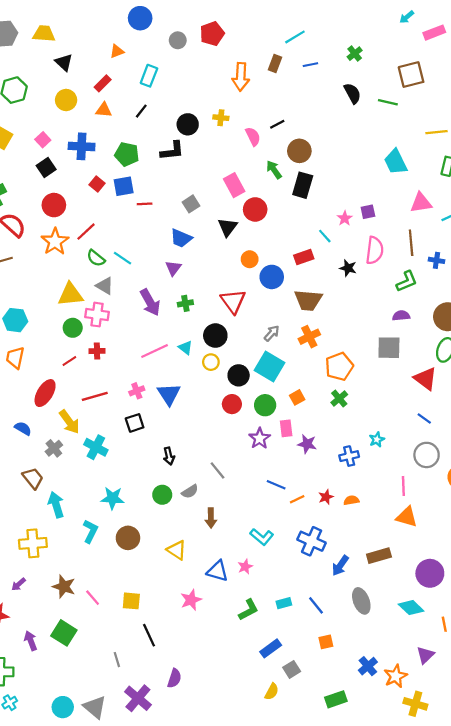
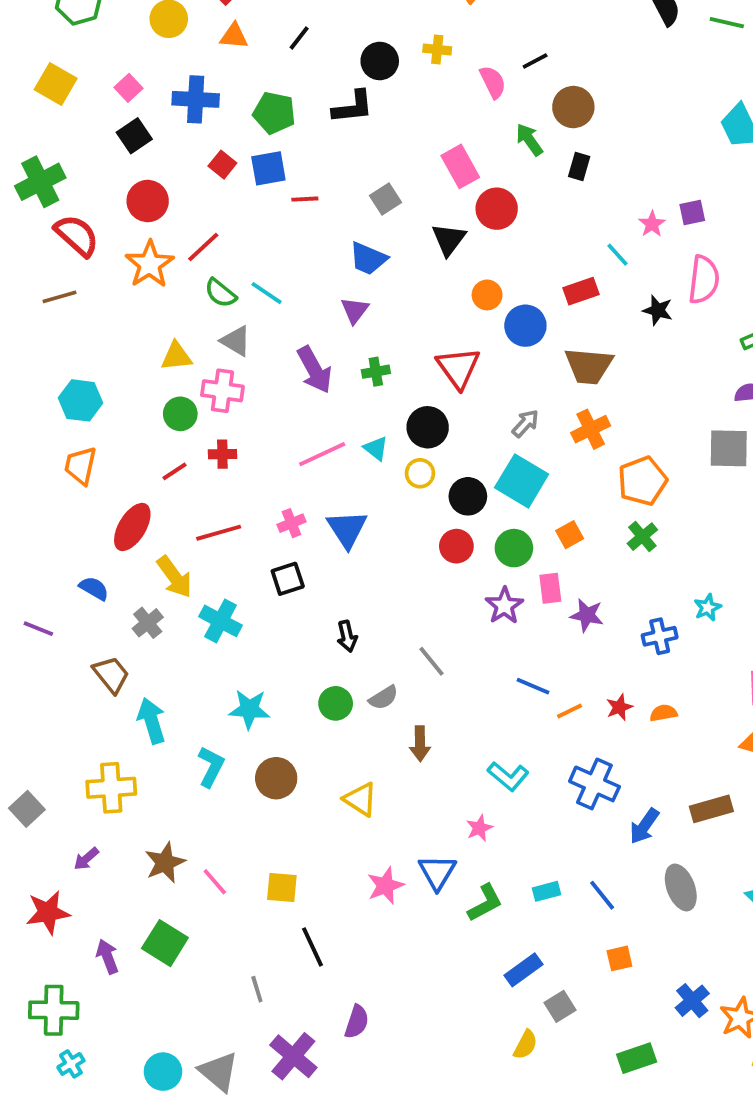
black rectangle: (303, 185) -> (579, 166), size x0.6
yellow triangle: (70, 295) -> (176, 356), size x0.7
blue triangle: (218, 571) -> (437, 872), moved, turned 45
brown star: (64, 587) -> (165, 863), turned 30

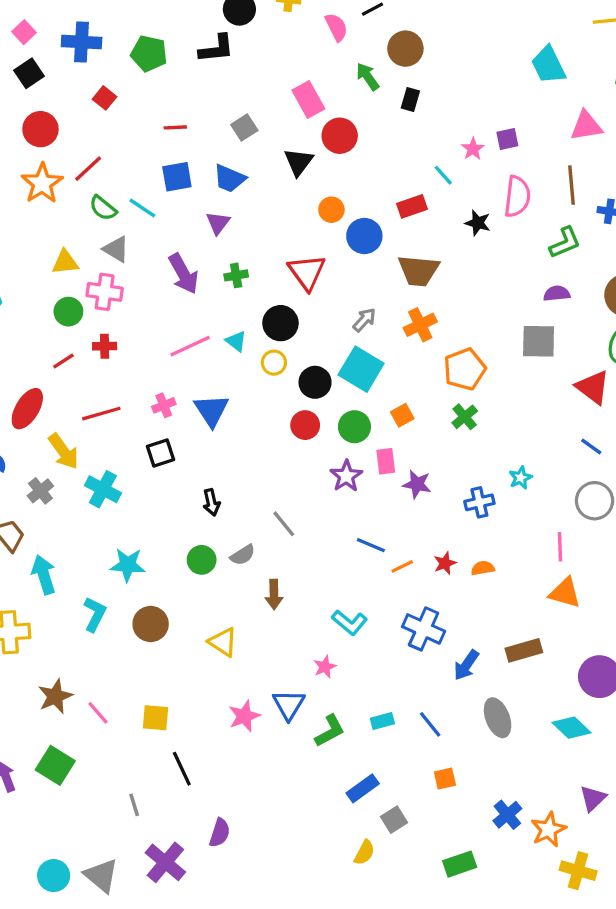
blue square: (268, 168) -> (177, 177), moved

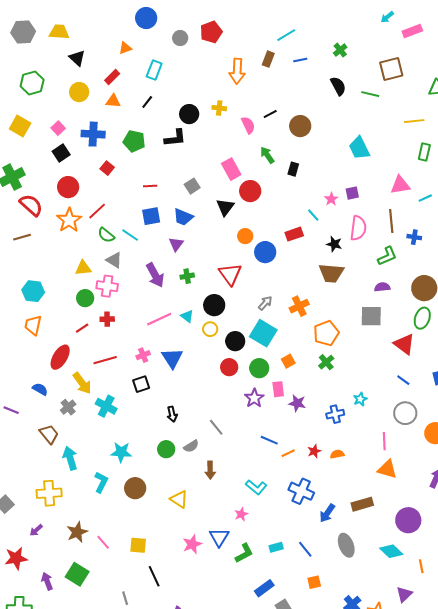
brown circle: (405, 49) -> (300, 126), moved
cyan trapezoid: (548, 65) -> (359, 148), moved
brown trapezoid: (419, 271) -> (331, 273), moved

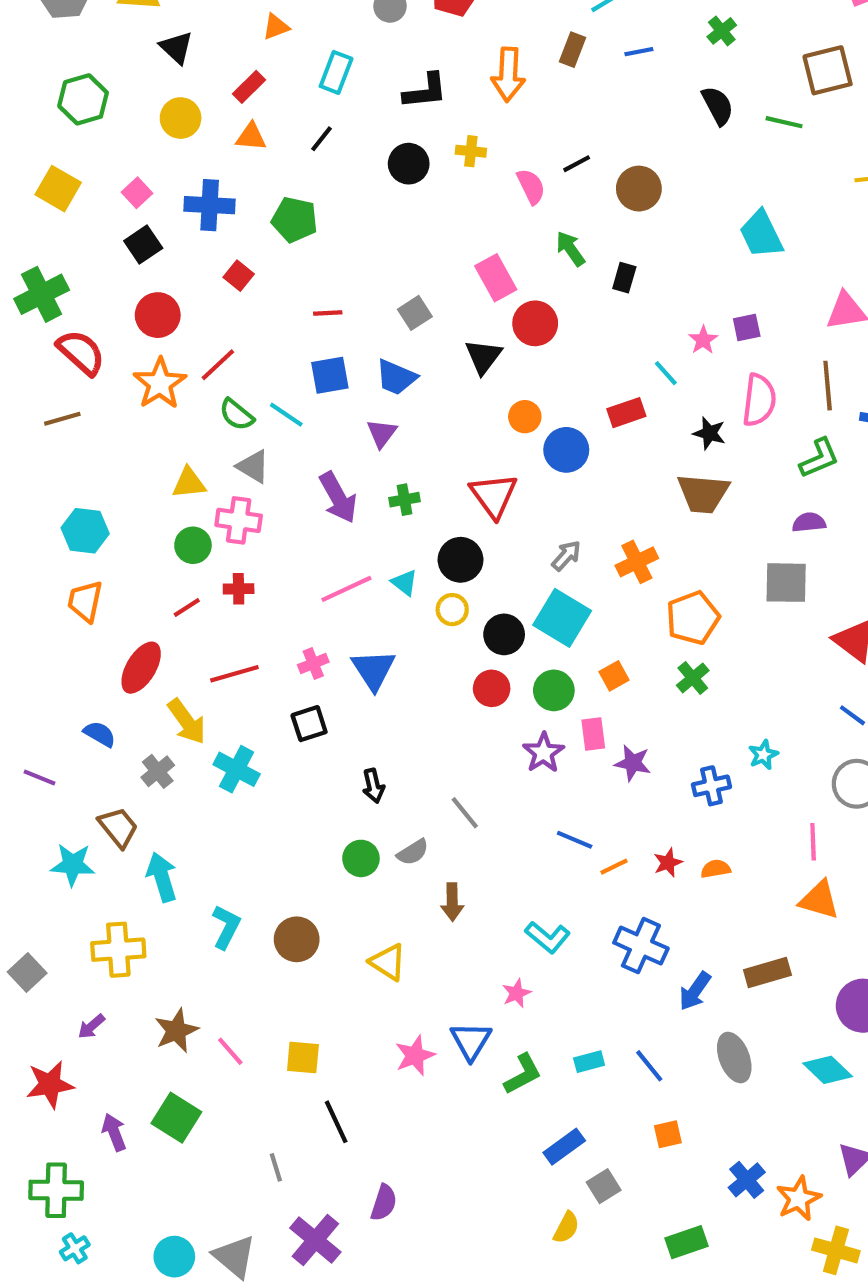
black L-shape: (175, 138) -> (425, 91), moved
cyan star: (121, 452) -> (73, 865), moved

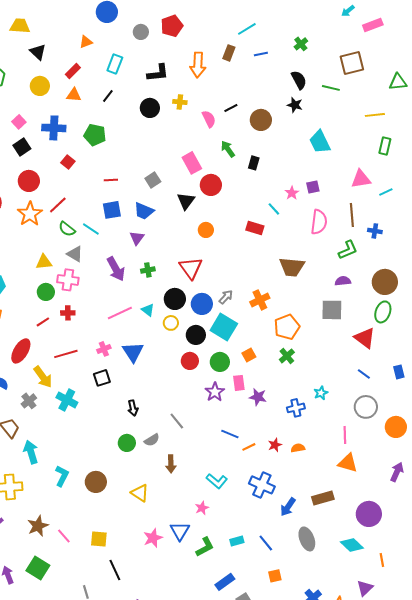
red rectangle: (626, 413) -> (255, 228), turned 36
black star: (709, 433) -> (295, 105), moved
blue circle: (566, 450) -> (202, 304), moved

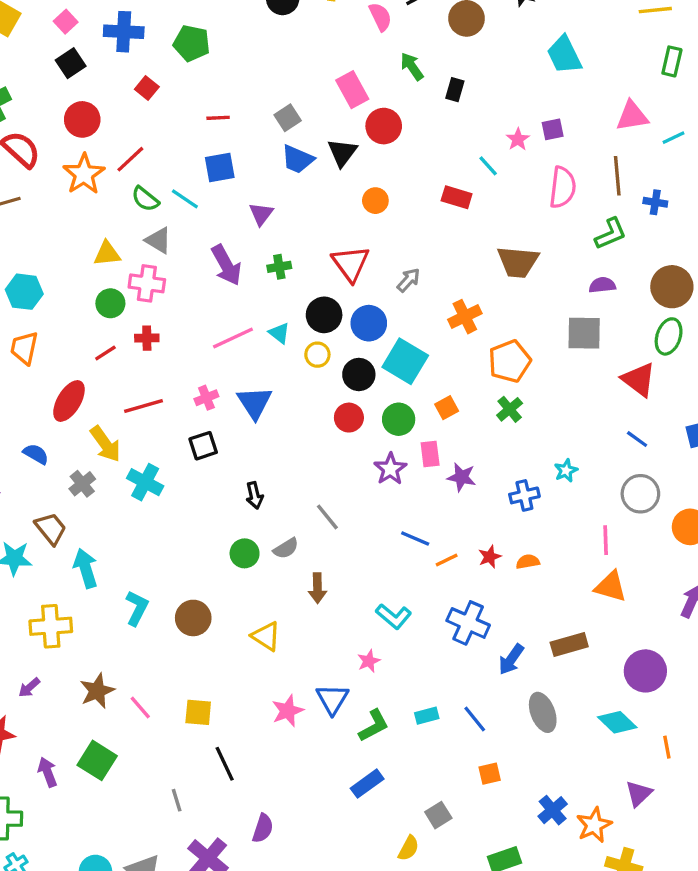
blue trapezoid: (144, 211) -> (298, 159), moved
gray arrow: (226, 297) -> (409, 280), moved
blue rectangle: (225, 582) -> (367, 784), moved

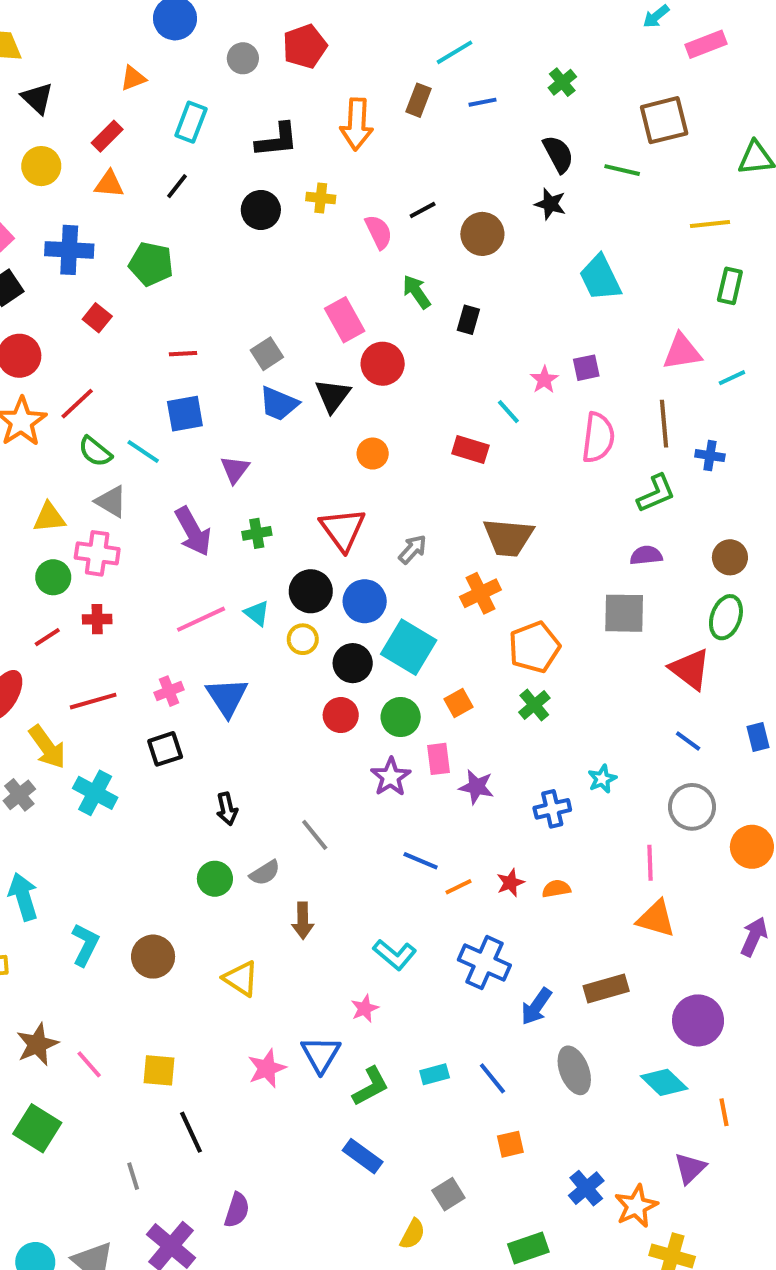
brown trapezoid: (518, 262) -> (508, 537), moved
brown circle: (672, 287) -> (730, 557), size x0.7
blue rectangle: (367, 784) -> (363, 1156), turned 72

